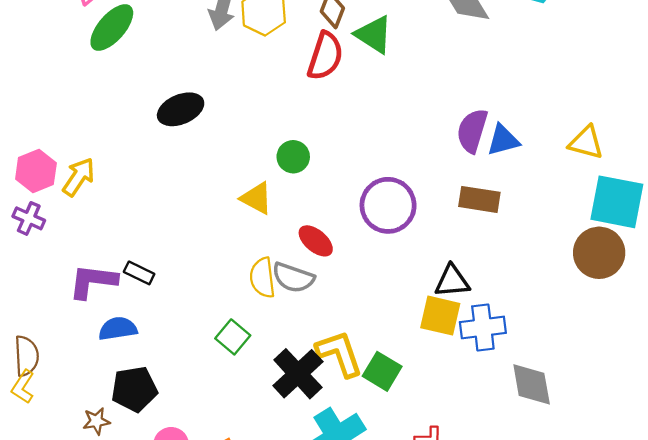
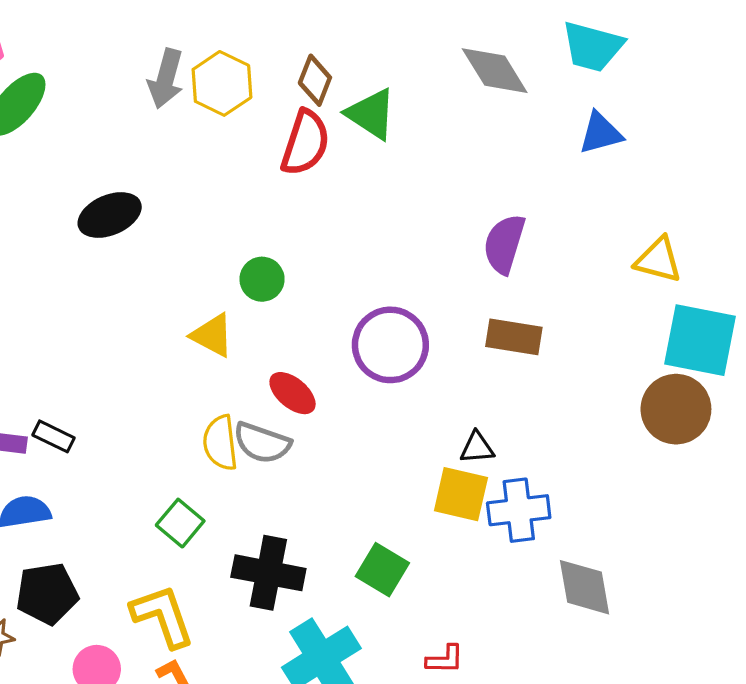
blue triangle: (503, 140) -> (601, 133), moved
black triangle: (452, 281) -> (477, 448), size x0.7
yellow L-shape: (339, 354) -> (163, 616), moved
black cross: (298, 374) -> (268, 573), turned -36

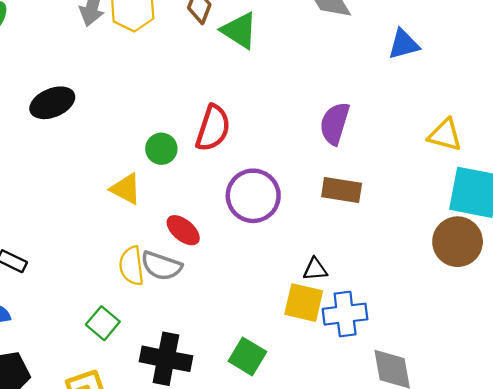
red semicircle: (305, 143) -> (213, 128), moved

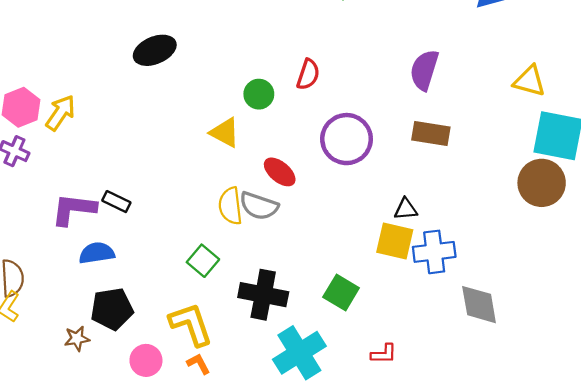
red semicircle: (213, 128) -> (308, 74), size x0.7

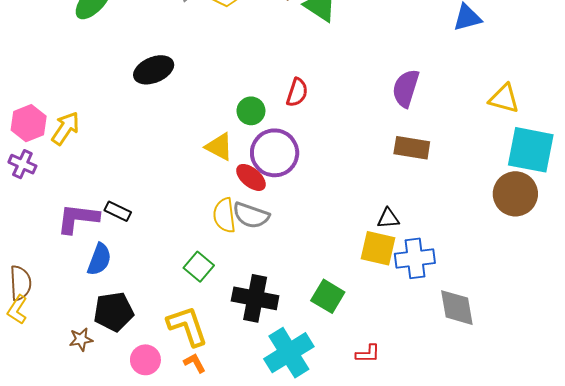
purple circle: (347, 139) -> (275, 153), moved
red ellipse: (280, 172) -> (251, 177), moved
blue semicircle: (97, 253) -> (99, 259), turned 120

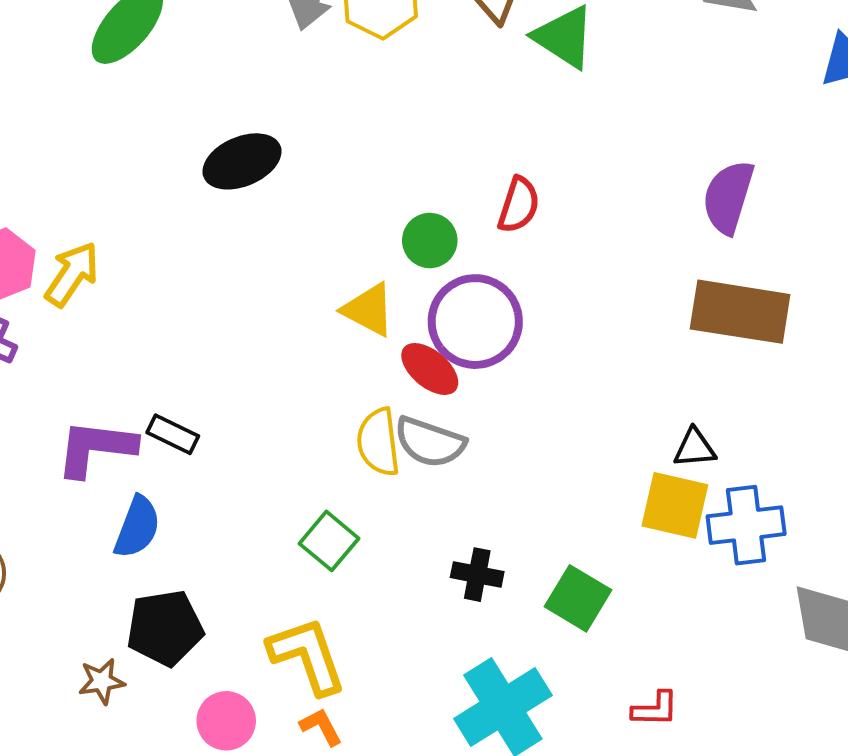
brown rectangle: (412, 148) -> (740, 312), size x1.4
black cross: (255, 298) -> (477, 575), moved, size x0.6

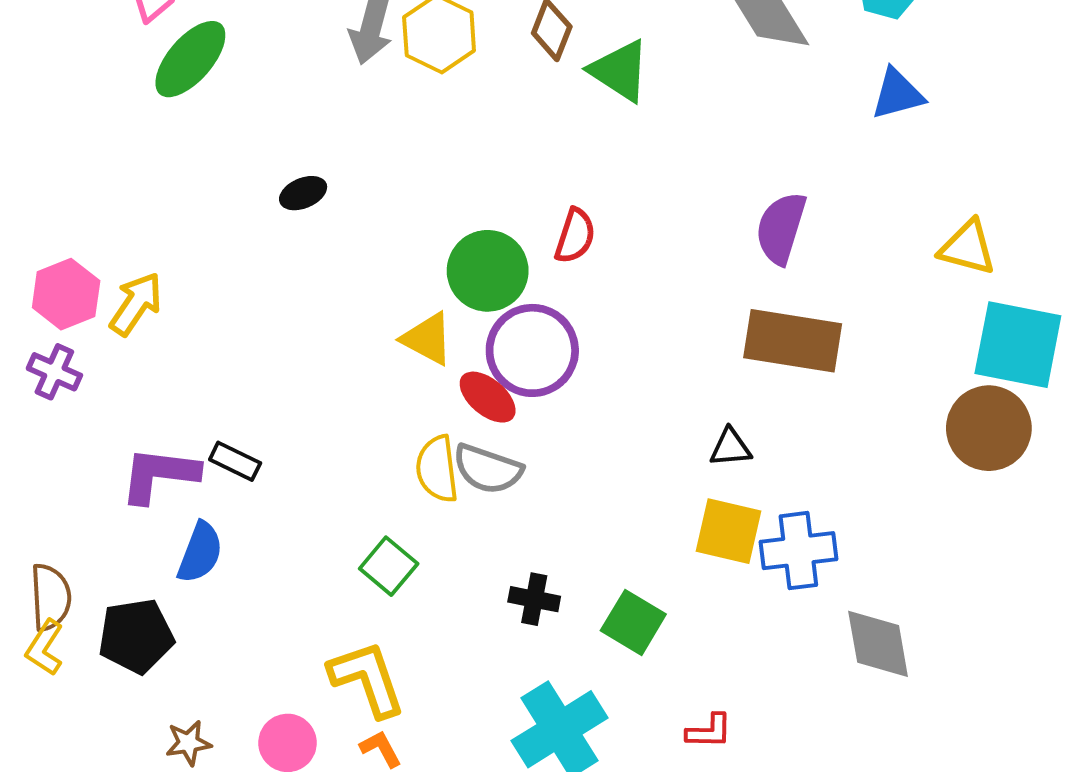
black ellipse: (242, 161) -> (303, 193), size x0.6
green circle: (430, 241) -> (488, 271), size x1.5
black triangle: (695, 448) -> (730, 448), moved
black pentagon: (165, 628) -> (136, 636), moved
brown star: (102, 681) -> (188, 743), moved

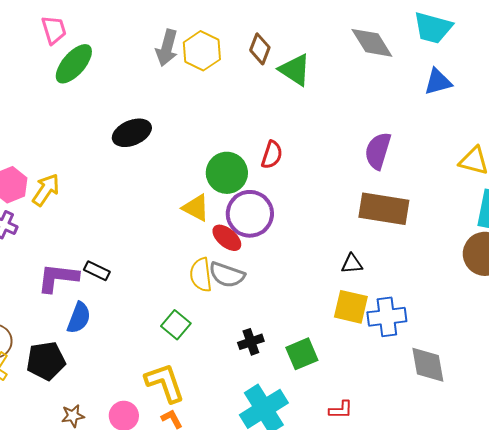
black ellipse: (303, 193) -> (132, 133), size x1.6
black cross: (534, 599) -> (251, 342), turned -30
green square: (633, 622) -> (302, 354), turned 36

